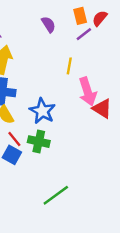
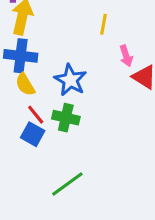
pink arrow: (88, 92) -> (126, 56), size x0.6
green line: (56, 195) -> (67, 184), moved

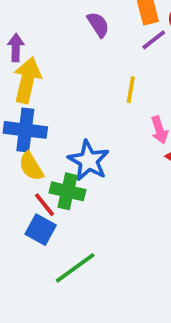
green cross: (66, 118) -> (67, 191), moved
green line: (67, 184) -> (75, 268), moved

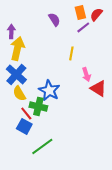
blue cross: (25, 130) -> (16, 74), turned 35

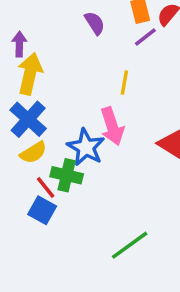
pink arrow: (86, 74) -> (112, 126), moved, size x1.5
yellow semicircle: (19, 93) -> (33, 153), turned -91
green line: (42, 146) -> (130, 245), moved

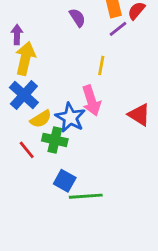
yellow semicircle: (33, 153) -> (41, 119), moved
red line: (46, 188) -> (27, 150), moved
blue square: (42, 210) -> (65, 181), moved
green line: (130, 245) -> (86, 196), moved, turned 32

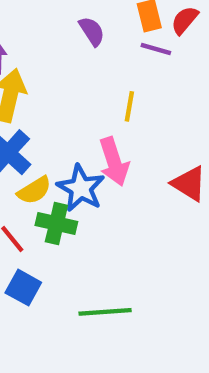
purple line: (118, 29) -> (156, 49), turned 54
blue square: (65, 181) -> (23, 288), moved

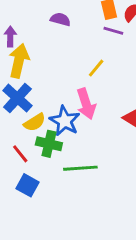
purple semicircle: (92, 31) -> (60, 19), moved, turned -42
yellow line: (129, 106) -> (96, 68), turned 30
green line: (105, 312) -> (80, 168), moved

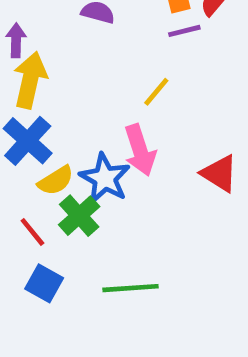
purple line: (113, 31) -> (184, 31), turned -30
green cross: (49, 144) -> (79, 216), turned 35
green line: (80, 168) -> (131, 288), moved

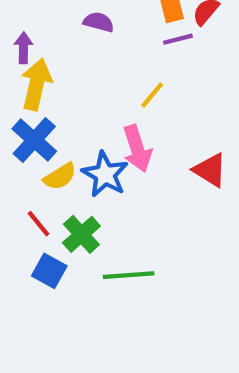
green cross: (79, 216) -> (81, 234), moved

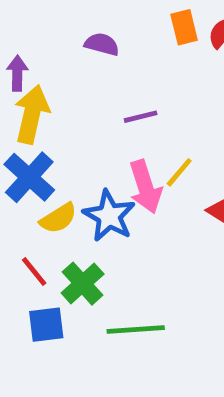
purple line: (178, 39) -> (141, 117), moved
yellow line: (152, 95) -> (179, 172), moved
blue square: (49, 271) -> (46, 325), turned -36

